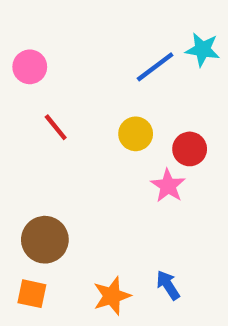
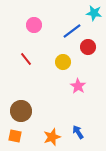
cyan star: (203, 50) -> (94, 13), moved
pink circle: (30, 67) -> (34, 25), moved
red circle: (190, 149) -> (88, 47), moved

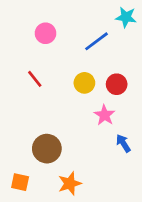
red circle: (88, 47) -> (117, 84), moved
brown circle: (21, 111) -> (47, 149), moved
blue arrow: (78, 132) -> (123, 143), moved

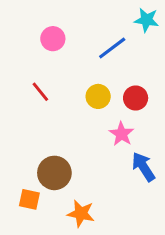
blue arrow: (123, 143) -> (143, 167), size x1.4
orange square: (20, 182) -> (29, 199), moved
orange star: (70, 183) -> (81, 213), turned 30

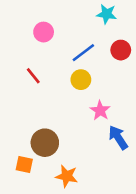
cyan star: (146, 20) -> (107, 14), moved
blue line: (112, 48) -> (83, 53), moved
red circle: (136, 98) -> (121, 50), moved

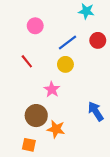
pink star: (100, 111) -> (52, 89), moved
orange square: (24, 165) -> (29, 145), moved
orange star: (67, 176) -> (56, 129), moved

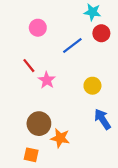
red circle: (98, 40) -> (101, 33), moved
yellow circle: (65, 64) -> (92, 86), moved
pink star: (52, 89) -> (47, 80), moved

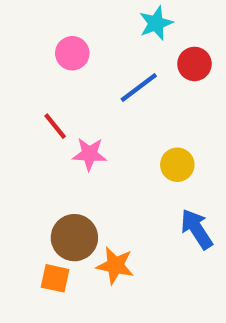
cyan star: (92, 12) -> (156, 23), moved, turned -30
pink star: (47, 80) -> (89, 154), turned -30
orange square: (31, 155) -> (55, 278), moved

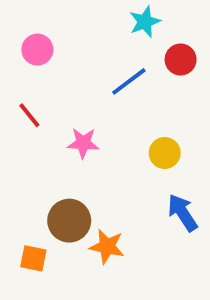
pink circle: (72, 53) -> (37, 50), moved
red line: (55, 126) -> (29, 115), moved
orange square: (55, 278) -> (33, 258), moved

